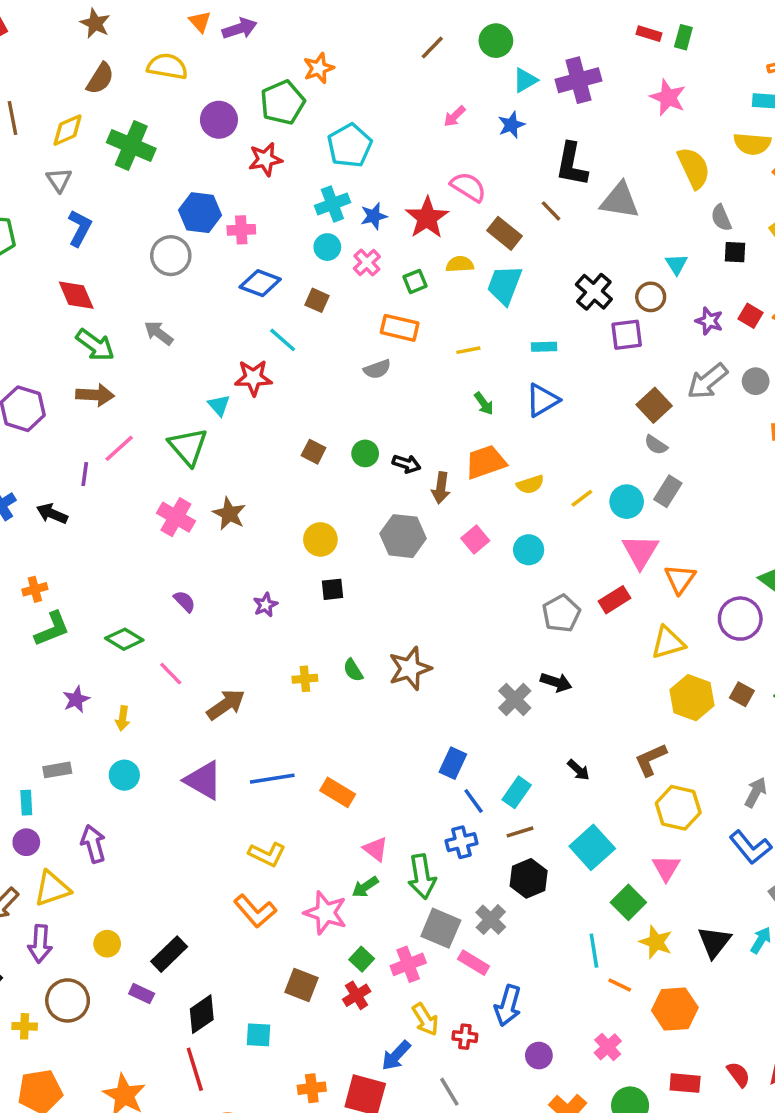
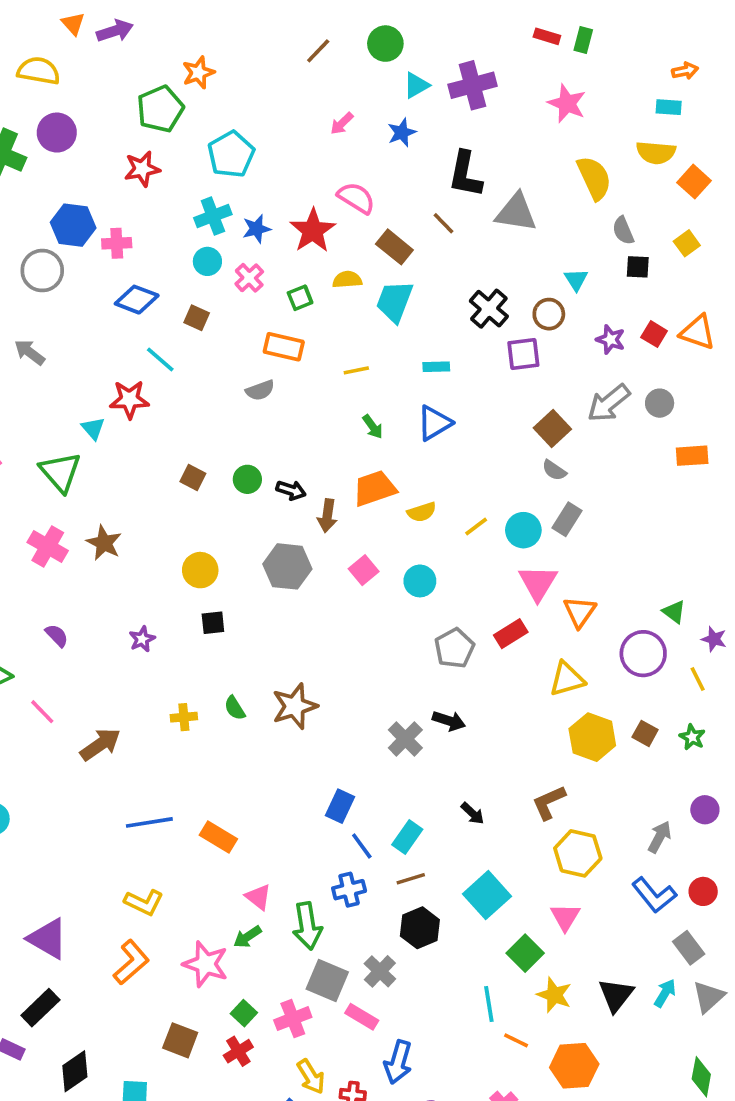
purple circle: (219, 120) -> (57, 133), moved
purple triangle: (203, 780) -> (48, 939), moved
orange L-shape: (255, 911) -> (131, 962), turned -90

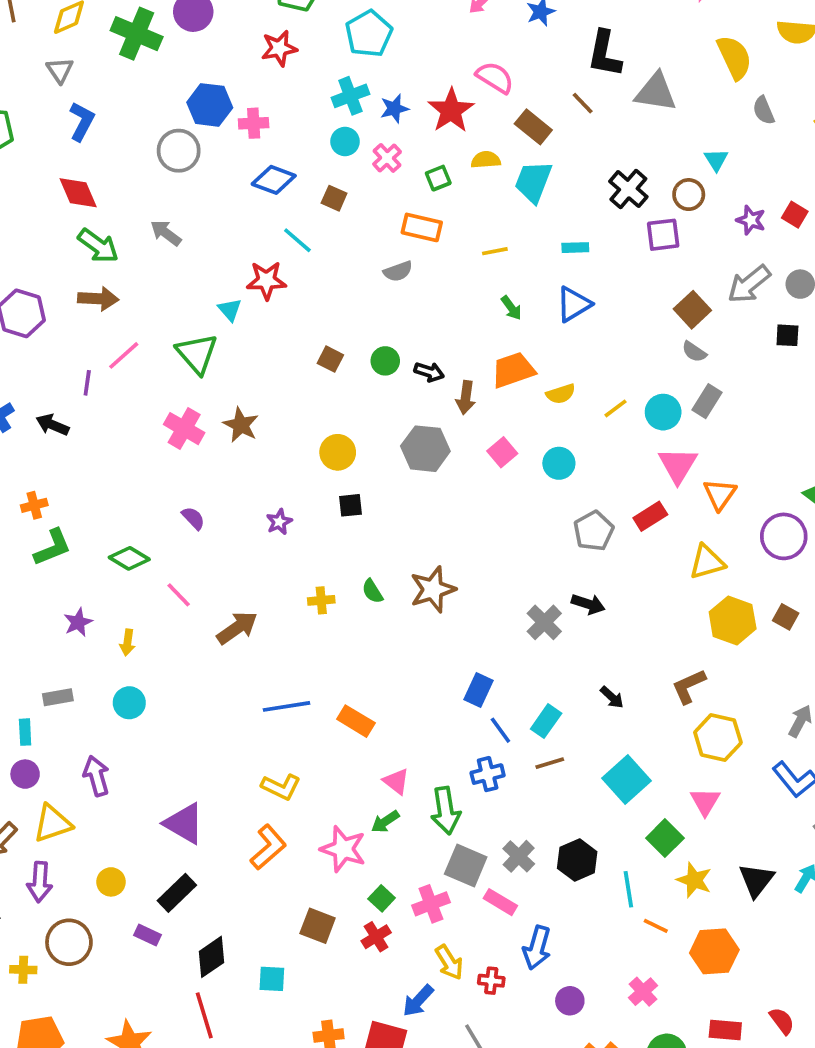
black square: (638, 267) -> (787, 335), moved
black hexagon: (420, 928) -> (577, 860), moved

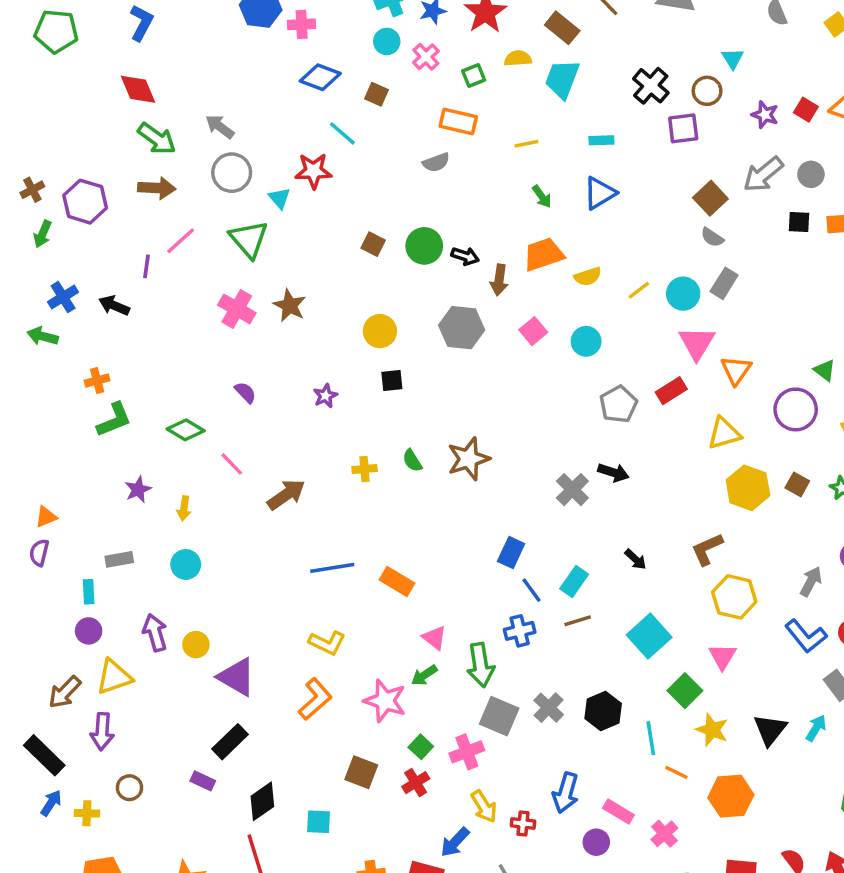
gray circle: (179, 151) -> (232, 173), moved
green circle: (385, 361) -> (424, 246), size x1.4
yellow circle: (111, 882) -> (196, 645), moved
pink rectangle: (500, 902) -> (618, 812), moved
brown circle: (69, 942) -> (129, 788), size x0.6

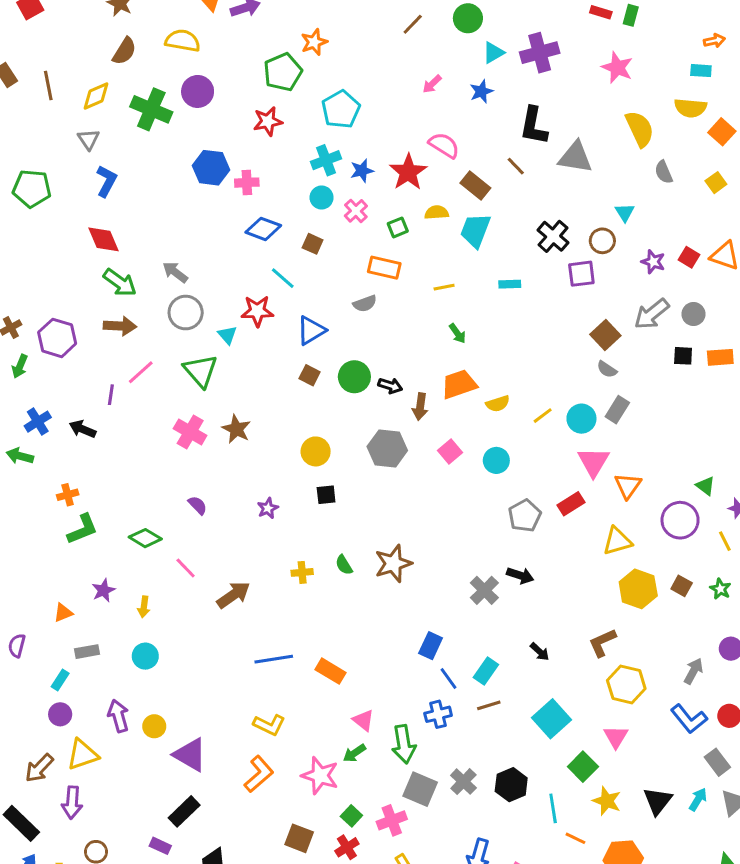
blue triangle: (600, 193) -> (311, 330), moved
orange triangle: (46, 517) -> (63, 613), moved
cyan rectangle: (89, 592) -> (60, 680), turned 36

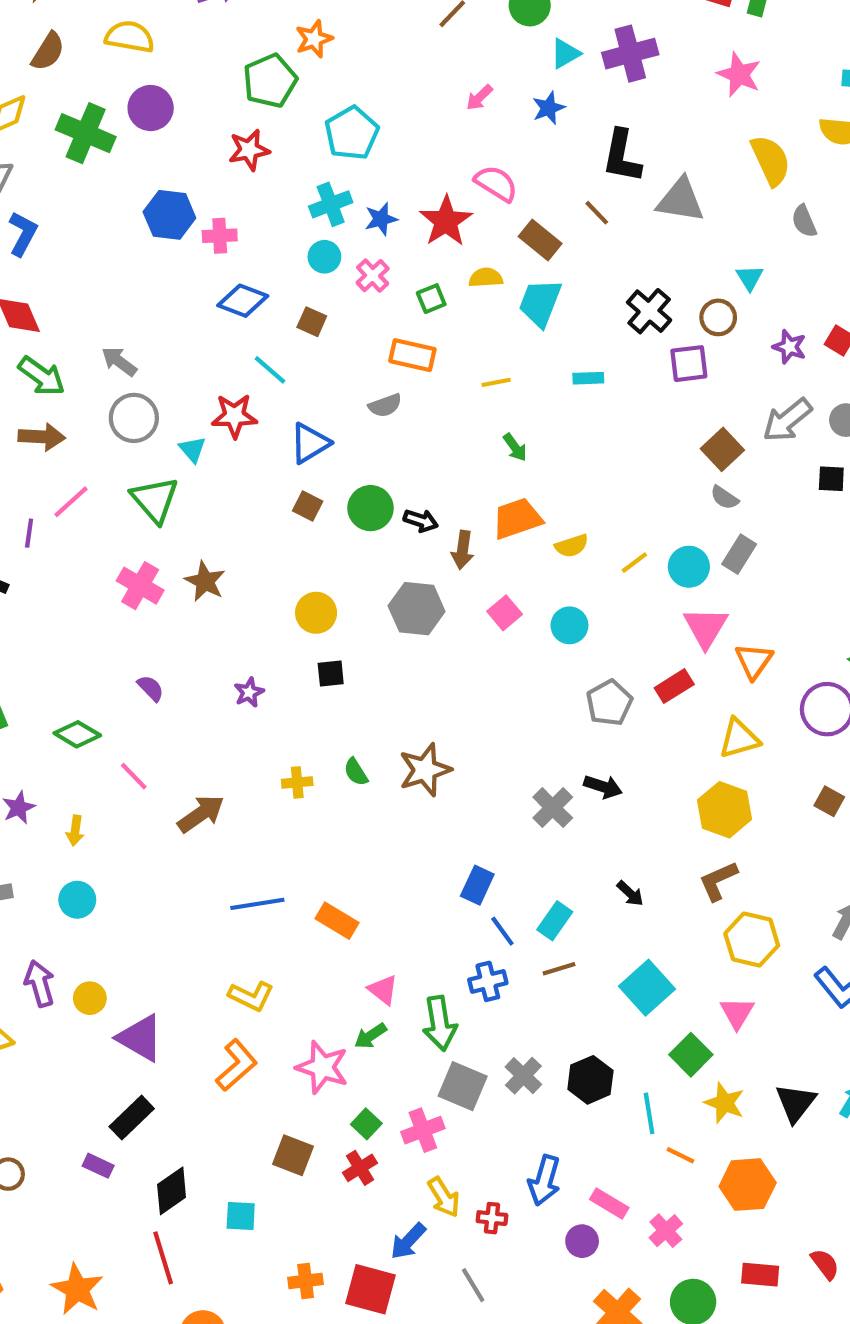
yellow hexagon: (638, 589) -> (724, 810), moved

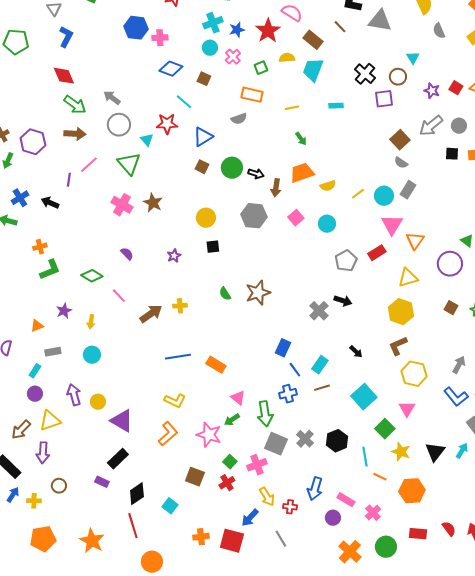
yellow cross: (297, 782) -> (180, 306), moved
cyan square: (241, 1216) -> (170, 506), turned 35

